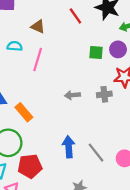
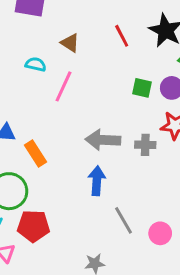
gray arrow: (72, 95) -> (103, 140), size x1.6
blue arrow: (69, 147) -> (97, 181), moved

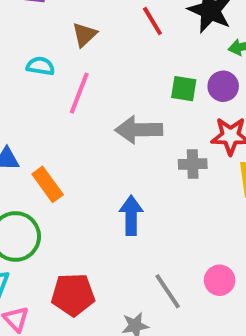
brown triangle: (70, 43) -> (84, 35), turned 48
gray arrow: (103, 140) -> (139, 130), moved
gray line: (123, 220) -> (168, 291), moved
red pentagon: (33, 226) -> (73, 295), moved

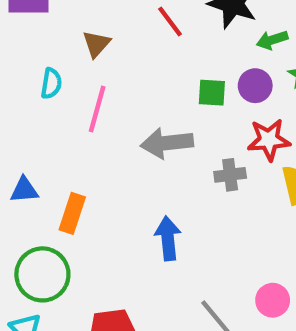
cyan semicircle: (40, 66) -> (51, 83), turned 96
orange rectangle: (48, 184) -> (72, 213), turned 60

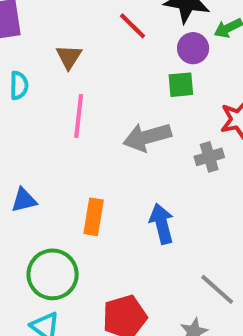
cyan semicircle: (51, 83) -> (19, 85), moved
purple circle: (255, 86) -> (193, 48), moved
orange rectangle: (72, 213) -> (94, 217), moved

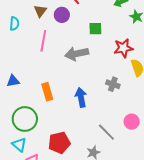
purple circle: (193, 48) -> (62, 15), moved
gray cross: (209, 157) -> (113, 84), moved, turned 32
orange rectangle: (94, 217) -> (47, 92), turned -30

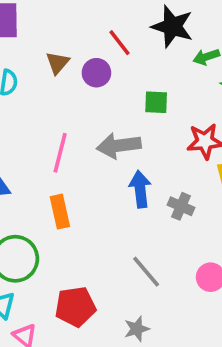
pink line: (43, 41) -> (60, 153), moved
blue arrow: (81, 97) -> (140, 189), moved
gray line: (106, 132) -> (146, 272), moved

